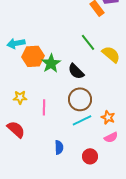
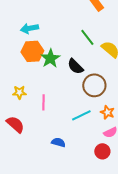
cyan arrow: (16, 43) -> (29, 28), moved
brown circle: (80, 99) -> (94, 85), moved
blue semicircle: (59, 147) -> (58, 142), turned -72
red circle: (90, 156) -> (102, 151), moved

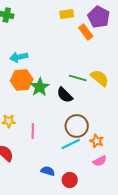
green line: (87, 37) -> (78, 78), moved, turned -36
brown circle: (94, 85) -> (77, 126), moved
red circle: (102, 151) -> (70, 180), moved

